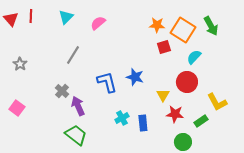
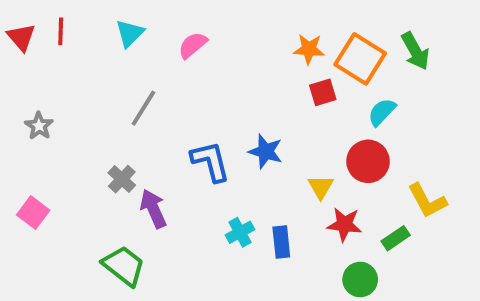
green trapezoid: (76, 135) -> (124, 266), moved

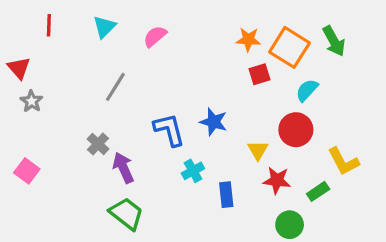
red triangle: (21, 37) -> (19, 68), moved
cyan cross: (240, 232) -> (193, 171), moved
green trapezoid: (124, 266) -> (127, 214), moved

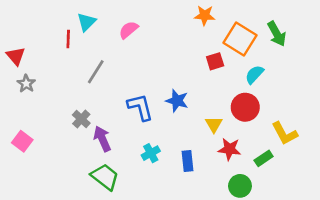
red line: (49, 25) -> (68, 39), moved
orange star: (248, 39) -> (205, 15), moved
cyan cross: (193, 171) -> (151, 153), moved

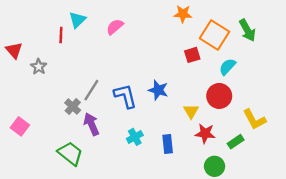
gray line: (96, 72) -> (91, 90), moved
gray star: (26, 84) -> (39, 67), moved
green trapezoid: (105, 177) -> (70, 153), moved

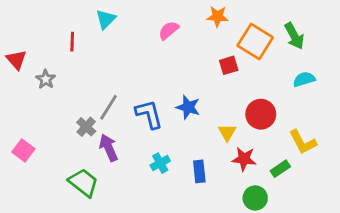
cyan triangle: (77, 20) -> (106, 19), moved
pink semicircle: (115, 27) -> (169, 30), moved
cyan semicircle: (227, 67) -> (304, 79), moved, turned 30

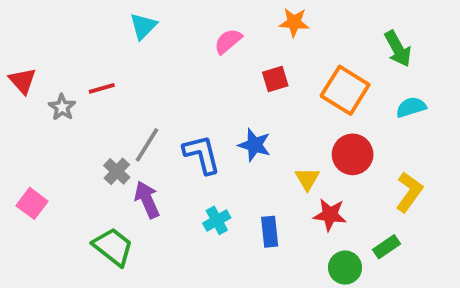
red line: (72, 42) -> (102, 88), moved, turned 72
orange square: (255, 42) -> (345, 90), moved
red square: (229, 65) -> (275, 79), moved
yellow L-shape: (303, 142) -> (409, 192), turned -116
green rectangle: (280, 169) -> (387, 247), moved

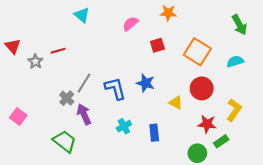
cyan triangle: (143, 26) -> (82, 15), turned -35
green arrow: (398, 49) -> (239, 25), moved
yellow triangle: (307, 179) -> (176, 102), turned -32
red star: (330, 215) -> (207, 124), moved

